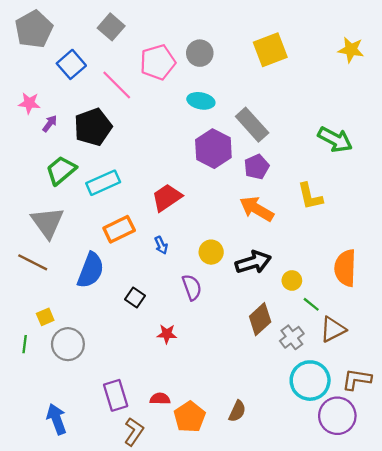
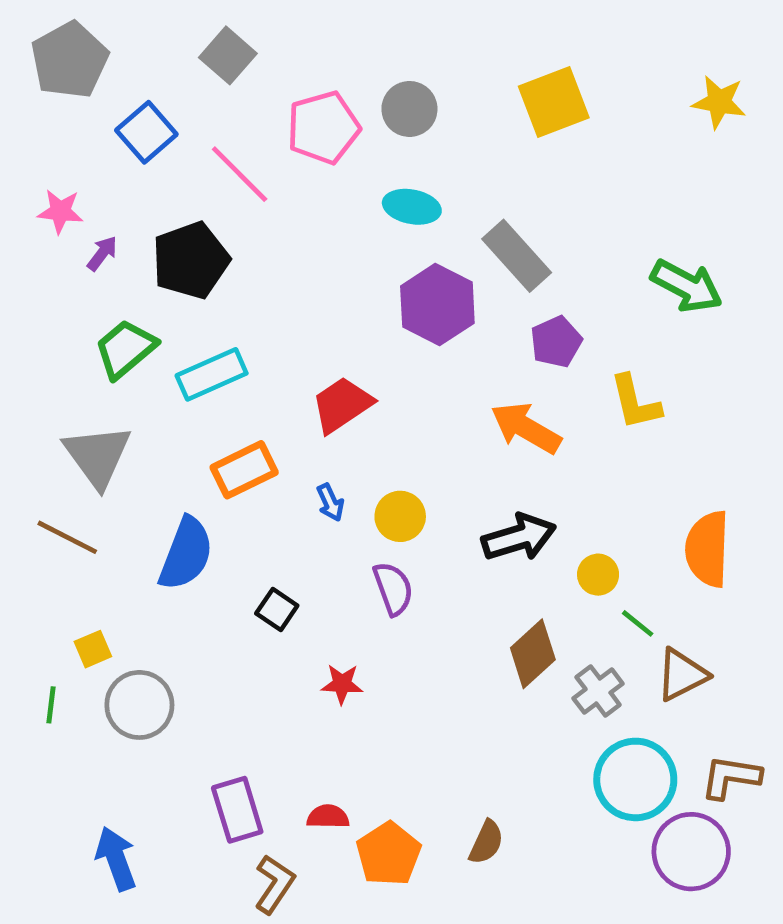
purple pentagon: (257, 167) -> (556, 342), moved
yellow circle: (211, 252) -> (400, 516), moved

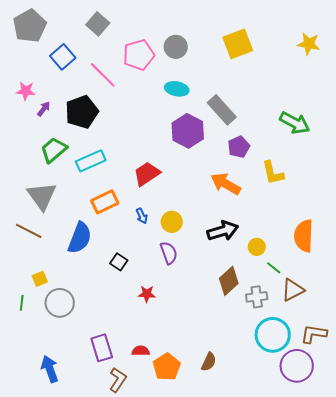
gray cross: (598, 691) -> (257, 297), turned 30

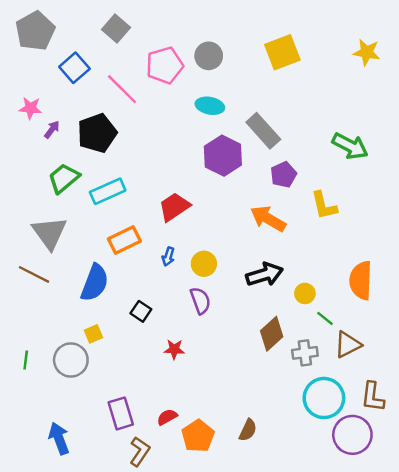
blue arrow: (142, 216) -> (168, 257), turned 42
yellow square: (40, 279) -> (93, 334), moved
brown L-shape: (314, 334) -> (373, 397), turned -92
red semicircle: (141, 351) -> (167, 417), turned -30

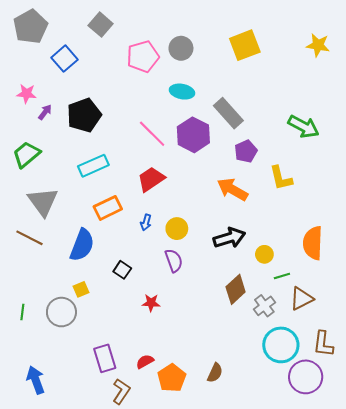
pink line: (122, 89) -> (152, 134), moved
green trapezoid: (64, 178) -> (26, 154), moved
green line: (325, 318) -> (282, 276), turned -56
gray cross: (305, 353) -> (264, 306), turned -30
blue arrow: (59, 438) -> (36, 380), moved

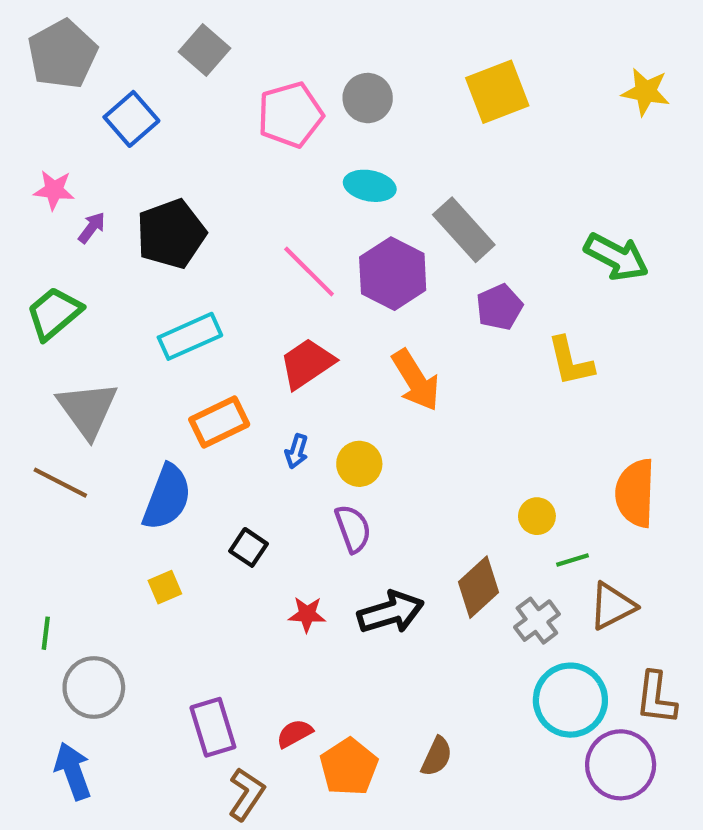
orange arrow: (232, 189) -> (416, 380), moved, turned -152
black arrow: (229, 238) -> (391, 612), moved
gray circle: (61, 312) -> (94, 688), moved

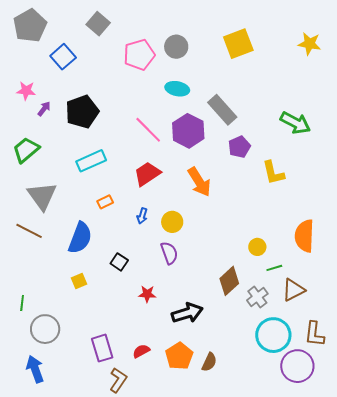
orange rectangle: (219, 422) -> (105, 202), size x0.6
black arrow: (391, 612) -> (187, 313), moved
orange pentagon: (349, 767) -> (179, 356), moved

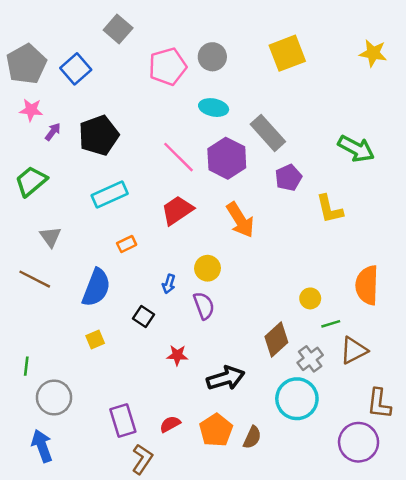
gray pentagon: (30, 26) -> (26, 64), moved
gray triangle: (42, 196) -> (50, 237), size x0.6
blue arrow: (142, 216) -> (169, 284), moved
cyan circle: (273, 335) -> (297, 399), moved

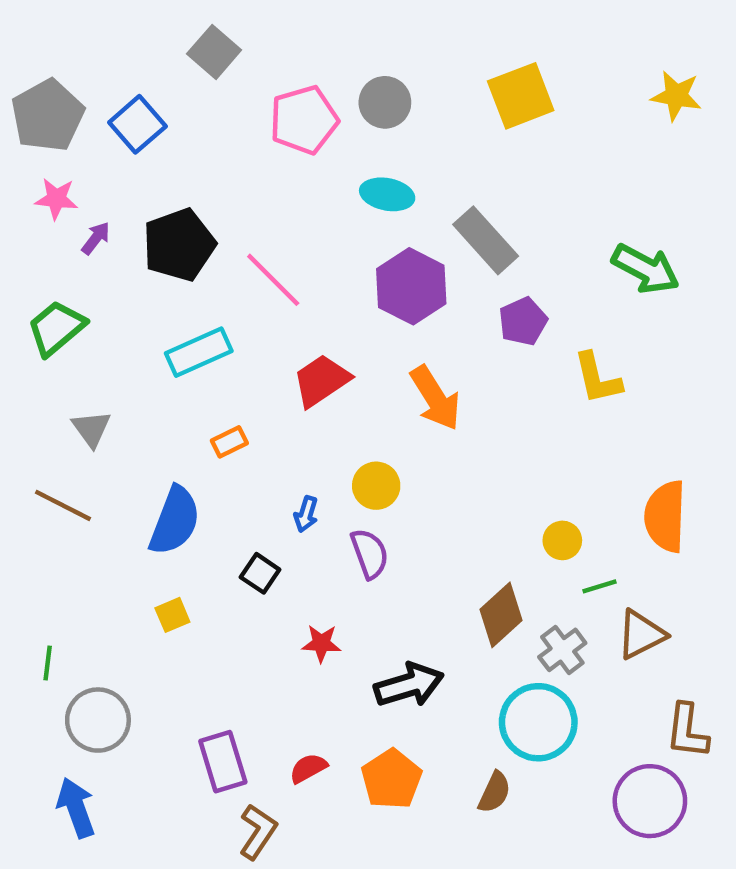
pink line: (178, 157) -> (273, 280), moved
brown semicircle: (252, 437) -> (494, 792), moved

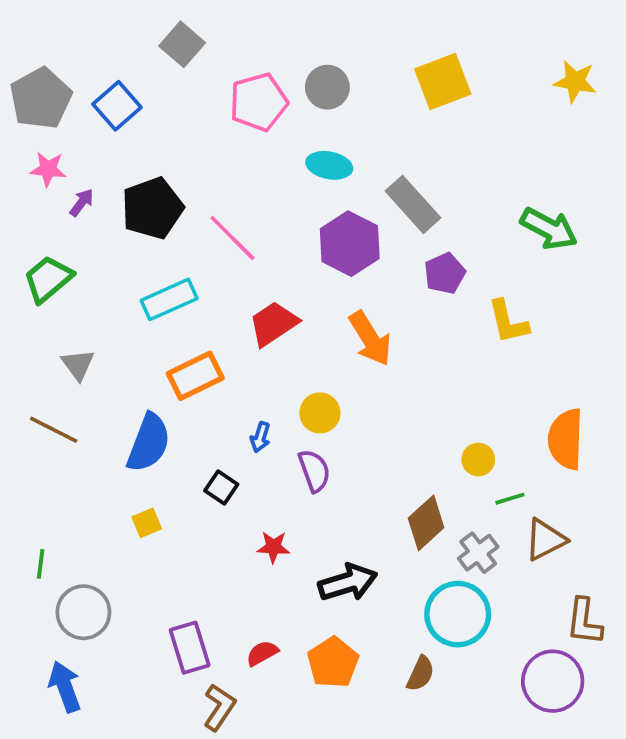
orange rectangle: (229, 442) -> (195, 376), size x1.8

